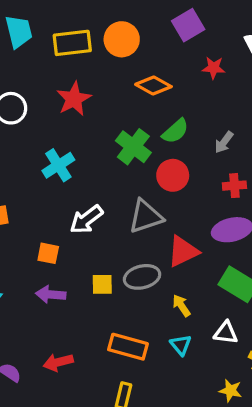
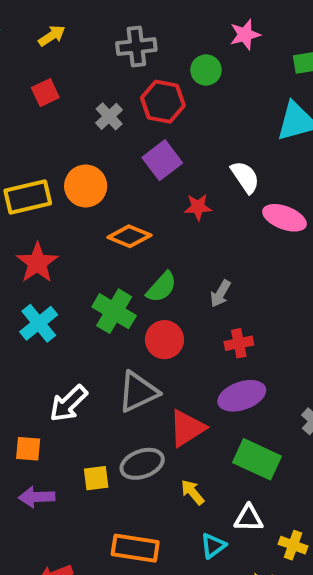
cyan cross: (58, 165) -> (39, 323), moved
cyan triangle: (181, 345) -> (213, 546), moved, turned 40

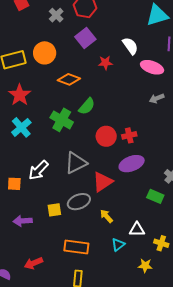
gray arrow: (220, 294) -> (157, 98), moved, turned 40
red circle: (164, 340) -> (106, 136), moved
orange square: (28, 449) -> (14, 184), moved
green rectangle: (257, 459) -> (155, 196), moved, size x0.7

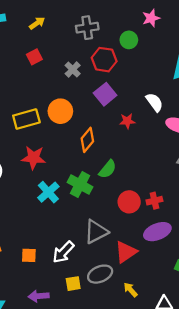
orange diamond: (69, 79) -> (87, 140), turned -70
red star: (20, 95) -> (34, 158), turned -30
cyan cross: (21, 127) -> (48, 192), moved
white arrow: (38, 170) -> (63, 252), moved

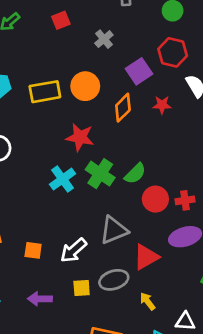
red hexagon: (104, 60) -> (173, 52), moved
orange diamond: (87, 140) -> (123, 108), moved
red star: (34, 158) -> (80, 137), moved
green semicircle: (108, 169) -> (135, 174), moved

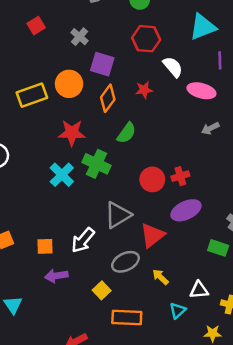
purple square: (139, 71) -> (102, 64), moved, turned -30
green semicircle: (135, 174) -> (126, 133), moved
yellow square: (82, 288) -> (102, 290), moved, turned -30
purple arrow: (40, 299) -> (56, 276), moved

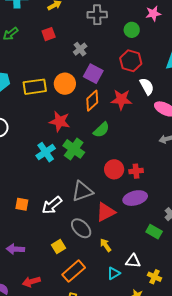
red star: (144, 90) -> (121, 100), size x1.5
gray ellipse: (125, 262) -> (81, 228), turned 60
purple arrow: (56, 276) -> (15, 249), moved
orange rectangle: (127, 317) -> (74, 271), turned -55

